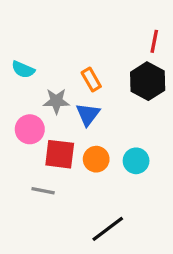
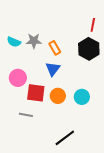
gray star: (56, 101) -> (34, 41), moved

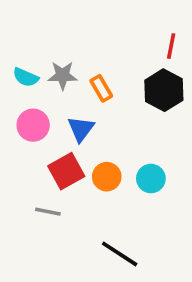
blue triangle: (53, 69) -> (81, 129), moved
pink circle: (18, 78) -> (33, 125), moved
red square: (36, 93) -> (66, 171), turned -36
black line: (65, 138) -> (120, 254), turned 70

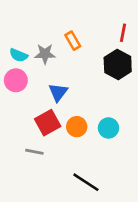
orange rectangle: (101, 88) -> (73, 41), moved
pink circle: (33, 125) -> (16, 80), moved

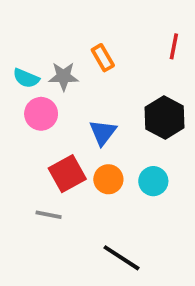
black hexagon: (118, 64) -> (165, 118), moved
pink circle: (16, 80) -> (41, 114), moved
blue triangle: (58, 92) -> (103, 132), moved

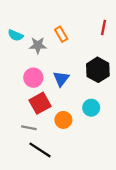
cyan semicircle: (26, 78) -> (16, 35), moved
pink circle: (41, 114) -> (33, 78), moved
orange circle: (108, 179) -> (63, 120), moved
black line: (122, 258) -> (40, 150), moved

